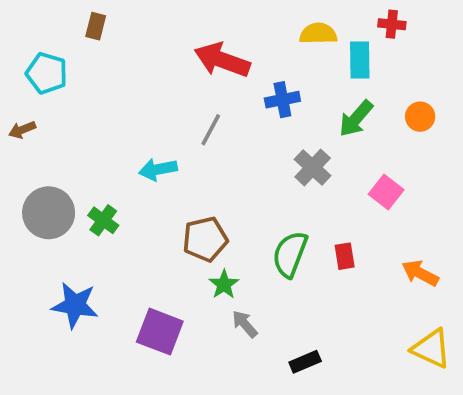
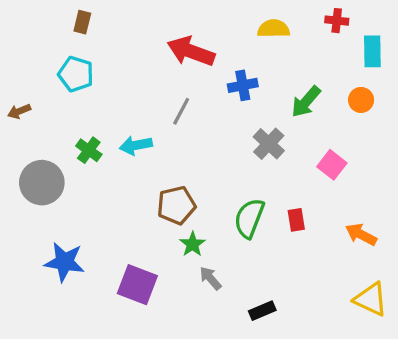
cyan rectangle: (360, 60) -> (372, 51), moved
cyan pentagon: (47, 73) -> (76, 74), moved
green cross: (103, 220) -> (89, 150), moved

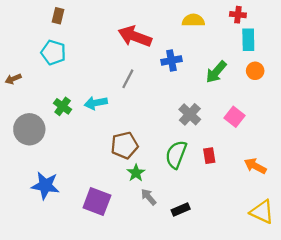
cyan rectangle: (372, 51) -> (248, 40), moved
gray cross: (269, 144) -> (190, 114), moved
black rectangle: (262, 311) -> (181, 210), moved

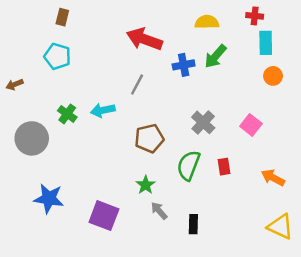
green arrow: (216, 72) -> (215, 56), moved
brown pentagon: (124, 145) -> (149, 138), moved
black rectangle: (181, 210) -> (193, 224), turned -66

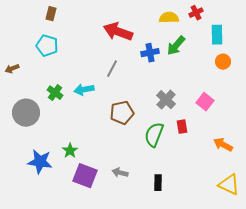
red cross: (255, 16) -> (196, 13), moved, turned -32
red rectangle: (224, 167) -> (182, 127), moved
green star: (146, 185) -> (70, 151), moved
gray arrow: (159, 211) -> (120, 173), moved, turned -35

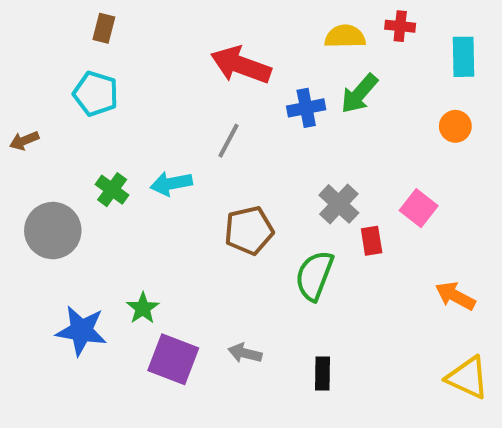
red cross: (196, 13) -> (400, 26), turned 32
cyan rectangle: (217, 35) -> (464, 57), moved
red rectangle: (182, 127) -> (372, 241), moved

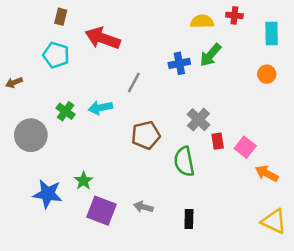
red arrow: (241, 65) -> (103, 38), moved
pink square: (419, 208) -> (245, 147), moved
green semicircle: (314, 275) -> (184, 162), turned -32

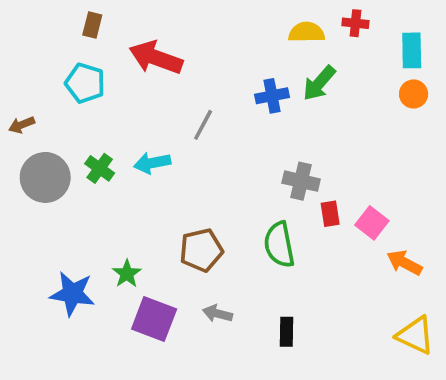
orange circle: (267, 74) -> (414, 94), moved
gray cross: (198, 120) -> (301, 181), turned -30
gray circle: (31, 135) -> (45, 177), moved
brown pentagon: (146, 135) -> (201, 250), moved

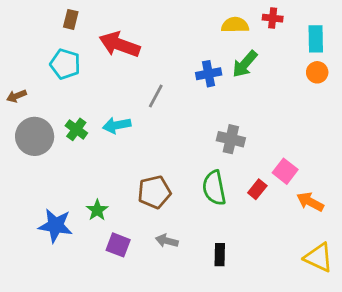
red rectangle: (330, 214) -> (257, 189), moved, turned 48
purple square: (154, 319) -> (118, 245), size x0.7

